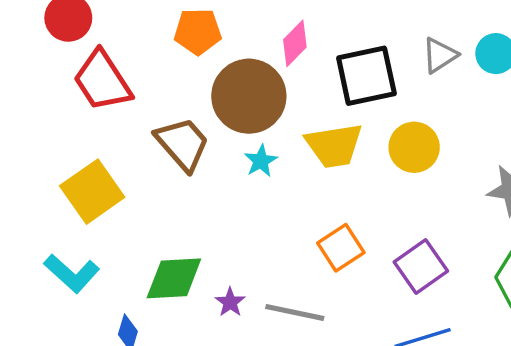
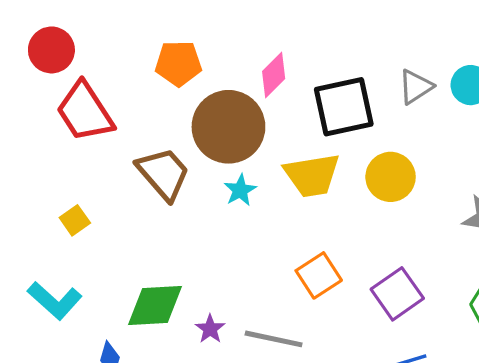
yellow square: (92, 192) -> (75, 220), size x0.5

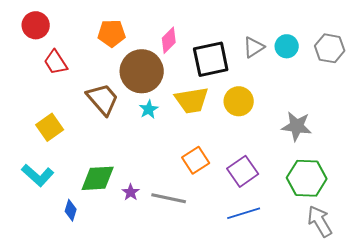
red trapezoid: (85, 112) -> (56, 62), size x0.7
yellow square: (75, 220) -> (50, 127), size x1.5

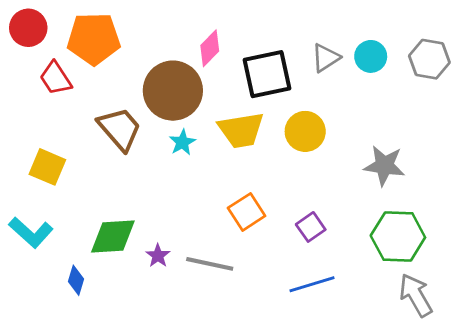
orange pentagon: (112, 33) -> (94, 39), moved, size x1.4
yellow square: (50, 127) -> (47, 167), turned -32
purple square: (243, 171) -> (311, 227), size x0.7

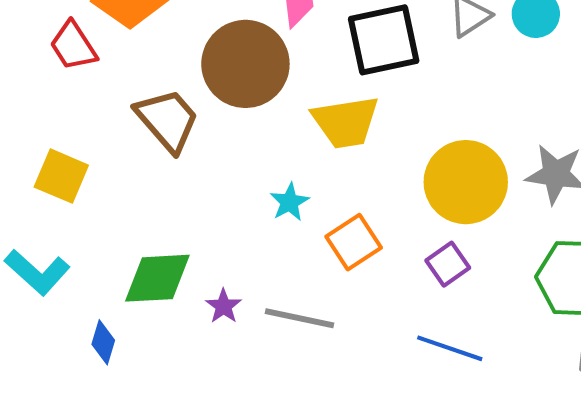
yellow circle: (305, 131) -> (466, 182), moved, size x1.4
cyan star: (182, 142) -> (290, 202), moved
blue line: (312, 284) -> (450, 348), turned 36

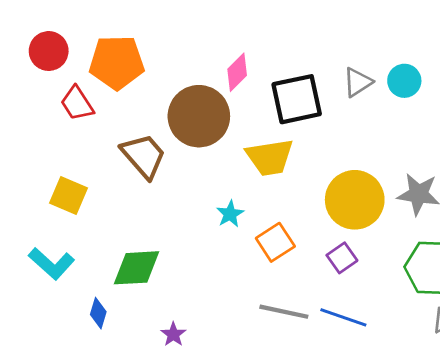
purple star: (223, 306) -> (173, 334), moved
gray line: (300, 318) -> (284, 312), moved

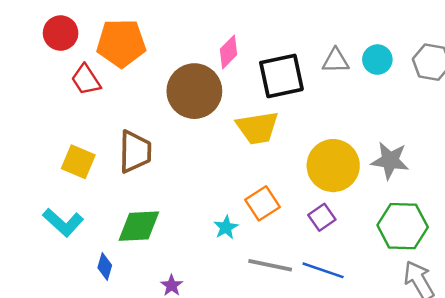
gray triangle: (358, 82) -> (336, 61), turned 32
brown trapezoid: (144, 156) -> (135, 152), moved, turned 42
cyan star: (230, 214) -> (226, 227), moved

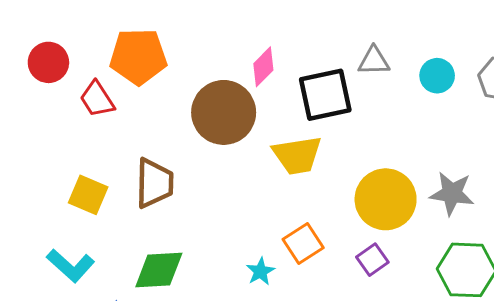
red circle: (61, 33) -> (48, 62), moved
gray triangle: (336, 61) -> (374, 61), moved

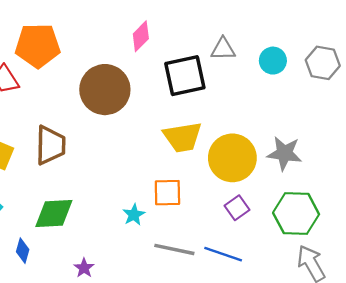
pink diamond: (263, 67) -> (141, 36), moved
yellow trapezoid: (297, 155) -> (183, 137), moved
orange square: (303, 243) -> (167, 193), turned 32
purple square: (372, 260) -> (237, 208), moved

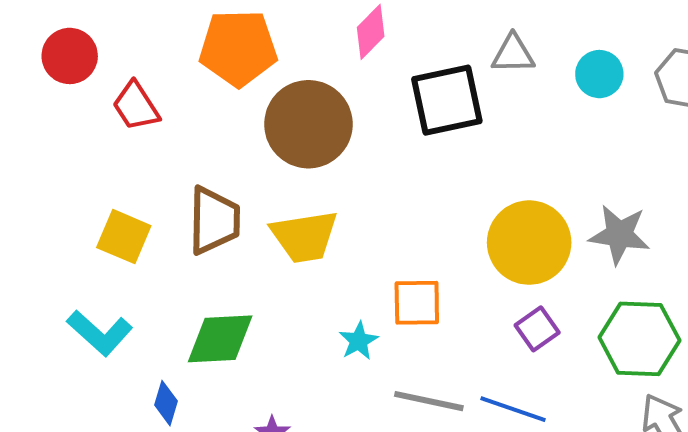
orange pentagon: (38, 46) -> (238, 48), moved
yellow trapezoid: (183, 137) -> (304, 237), moved

